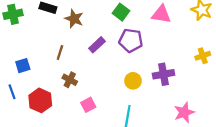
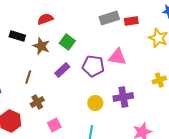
green square: (121, 12) -> (67, 42), moved
pink triangle: (161, 14) -> (117, 57), moved
brown cross: (70, 80) -> (37, 102), turned 32

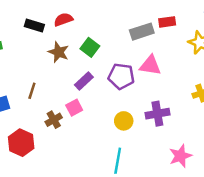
gray rectangle: (109, 18) -> (142, 32), moved
black rectangle: (17, 36) -> (34, 26), moved
brown line: (28, 77) -> (32, 91), moved
pink square: (54, 125) -> (74, 108), moved

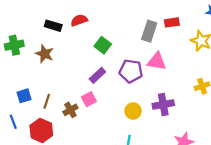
gray rectangle: (142, 32) -> (149, 31), turned -54
brown star: (59, 52) -> (45, 54), moved
brown line: (32, 91) -> (47, 101), moved

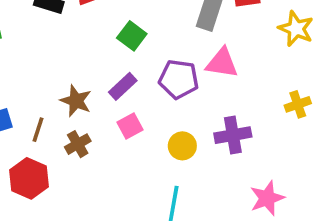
brown star: (45, 54) -> (76, 101), moved
pink square: (89, 99) -> (130, 126), moved

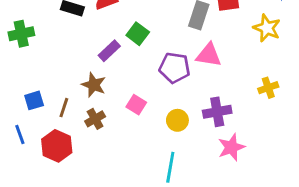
purple rectangle: (123, 86) -> (109, 51), moved
pink square: (130, 126) -> (136, 105), turned -30
pink star: (267, 198) -> (231, 147), moved

